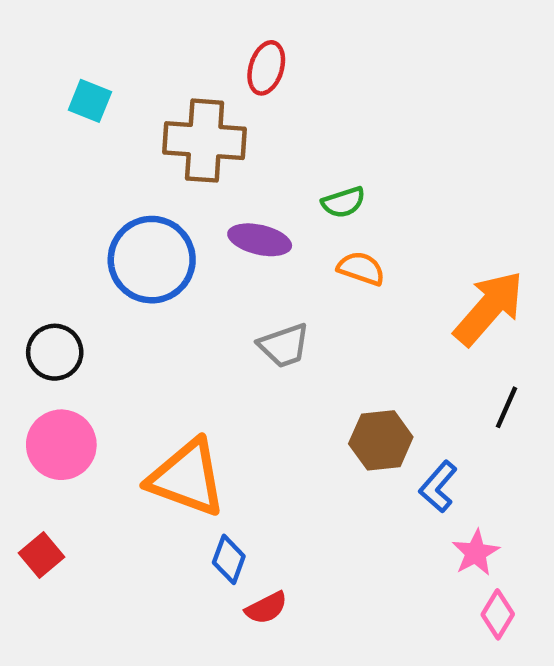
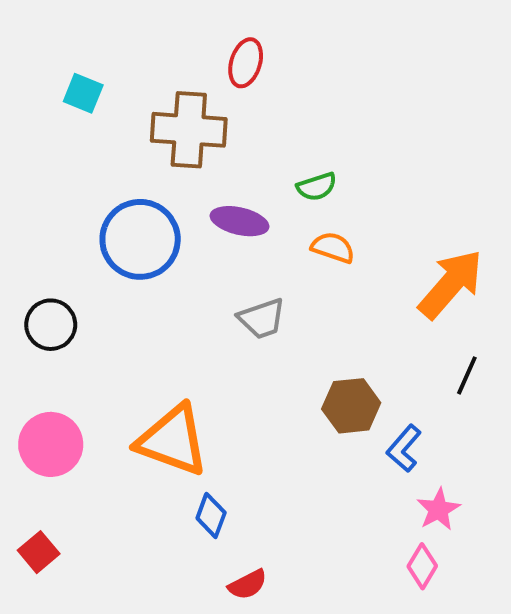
pink circle: (61, 445) -> (51, 444), moved
red square: (41, 555) -> (39, 552), moved
red semicircle: (266, 608) -> (248, 585), moved
pink diamond: (498, 614) -> (422, 566), moved

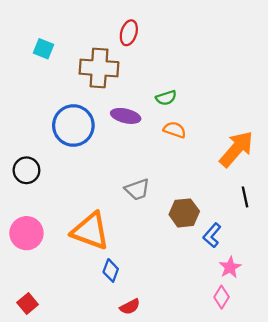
gray trapezoid: (262, 319) -> (137, 189), moved
black line: (467, 375) -> (245, 197), turned -36
red square: (39, 552) -> (28, 304), moved

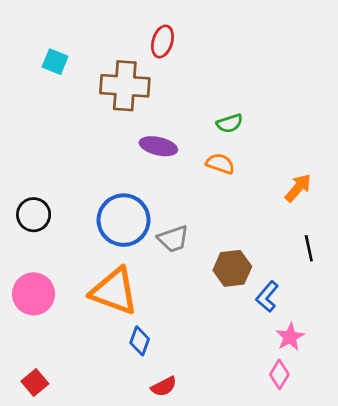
green semicircle: (166, 98) -> (230, 123), moved
blue circle: (73, 126) -> (124, 220), moved
orange arrow: (236, 149) -> (298, 188), size x0.6

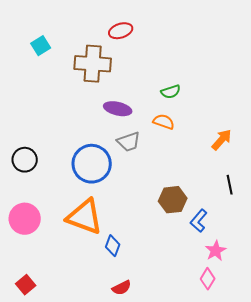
red ellipse: (162, 41) -> (121, 31), turned 55
cyan square: (55, 62) -> (41, 46), turned 36
gray trapezoid: (173, 239) -> (129, 142), moved
blue diamond: (140, 341) -> (113, 246), moved

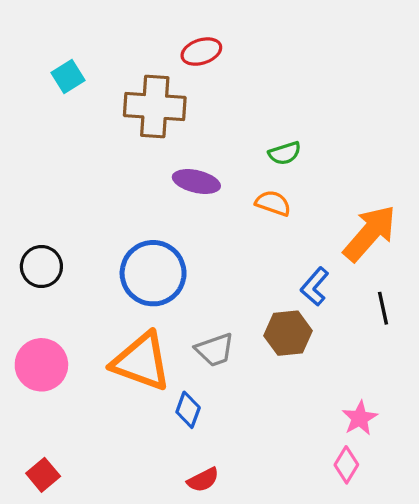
orange arrow: (222, 140) -> (370, 233), size x1.6
gray trapezoid: (129, 142) -> (215, 350), moved
blue L-shape: (199, 221) -> (315, 286), moved

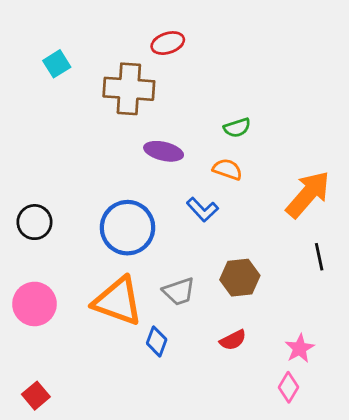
blue L-shape: (315, 286) -> (202, 210), moved, turned -84
red semicircle: (203, 480) -> (233, 340), moved

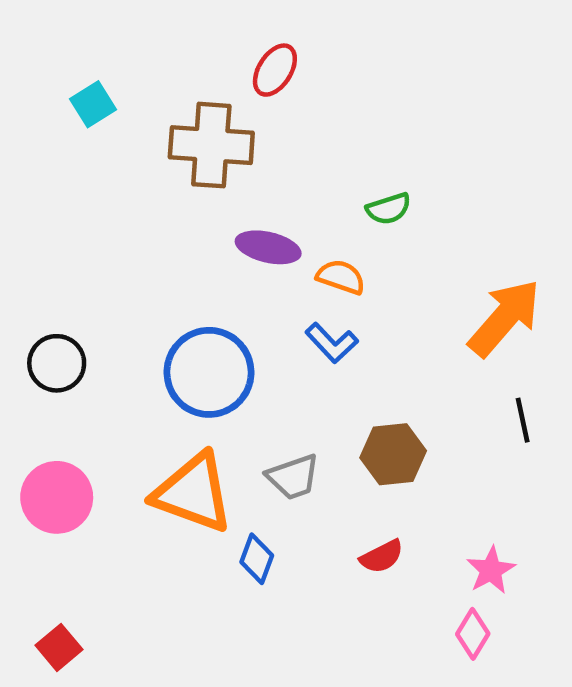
red ellipse: (168, 43) -> (275, 70), turned -40
orange semicircle: (227, 169) -> (341, 277), moved

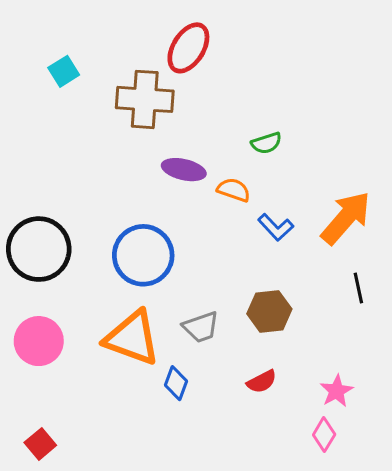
red ellipse: (275, 70) -> (188, 48), size x1.4
blue L-shape: (332, 343) -> (276, 227), moved
black circle: (57, 363) -> (39, 249), size x1.6

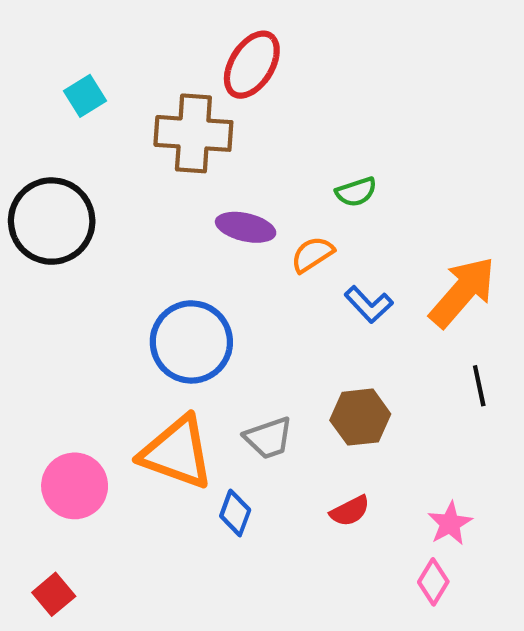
orange semicircle: (234, 190) -> (312, 254), turned -52
black circle: (39, 249) -> (52, 221), moved
pink circle: (39, 341) -> (75, 486), moved

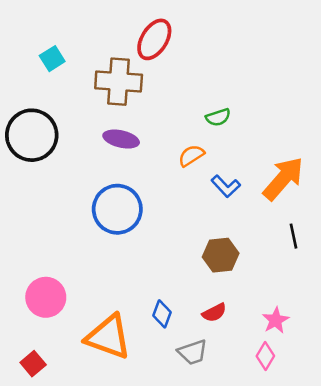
purple ellipse: (246, 227) -> (121, 139), moved
gray trapezoid: (269, 438) -> (193, 352), moved
orange triangle: (177, 453) -> (108, 337), moved
blue diamond: (235, 513) -> (162, 314), moved

